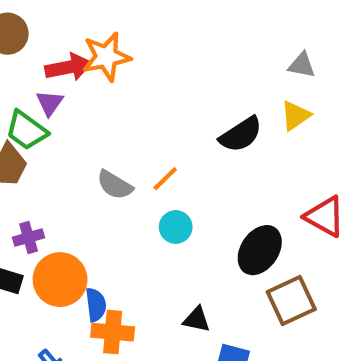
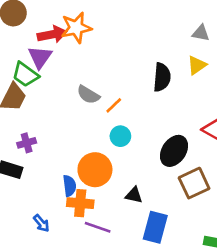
purple triangle: (50, 103) -> (40, 57), size x1.4
black semicircle: (241, 135) -> (162, 77), turned -52
gray semicircle: (115, 185) -> (88, 95), moved
orange circle: (60, 280) -> (95, 170), moved

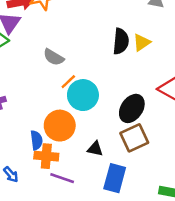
yellow triangle: (197, 65) -> (142, 42), moved
orange line: (114, 105) -> (68, 82), moved
cyan circle: (120, 136) -> (83, 95), size x1.6
brown square: (194, 183) -> (134, 138), moved

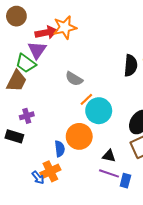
orange cross: (46, 156) -> (50, 171), moved, turned -30
purple line: (62, 178) -> (109, 173), moved
blue rectangle: (115, 178) -> (125, 181), size x0.6

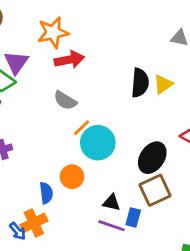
red arrow: (46, 33) -> (69, 60), moved
orange circle: (79, 136) -> (72, 177), size x0.7
blue rectangle: (125, 181) -> (133, 217), moved

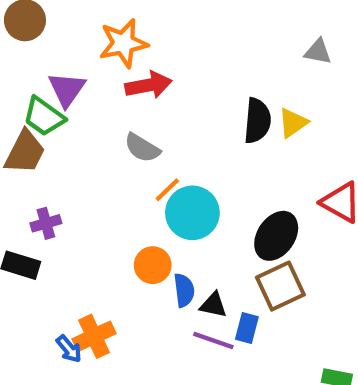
blue semicircle: (46, 193) -> (184, 290), moved

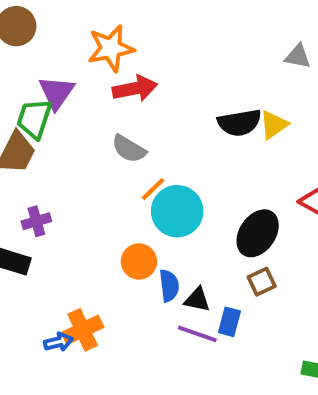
green trapezoid: (44, 117) -> (34, 119), turned 72
black semicircle: (257, 121) -> (239, 123), turned 75
brown square: (280, 286) -> (262, 282), size x0.6
blue arrow: (69, 349) -> (58, 342), turned -64

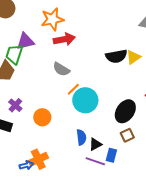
purple triangle: (56, 93) -> (25, 41), turned 42
purple cross: (36, 221) -> (15, 105), turned -32
orange circle: (139, 261) -> (42, 117), moved
black triangle: (197, 300) -> (95, 144), turned -40

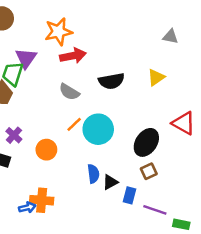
purple triangle: (25, 41) -> (26, 58), turned -42
black semicircle: (116, 56) -> (111, 81), moved
orange line: (73, 89) -> (74, 124), moved
orange cross: (38, 159) -> (42, 200), turned 30
purple line: (95, 161) -> (155, 210), moved

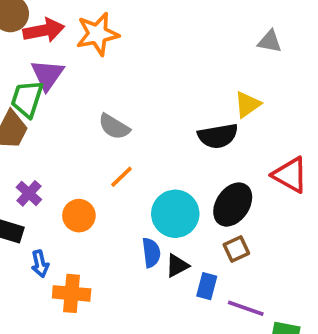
red arrow: (73, 56) -> (44, 30), moved
black semicircle: (111, 81) -> (218, 136), moved
cyan circle: (98, 129) -> (175, 214), moved
blue arrow: (27, 207) -> (40, 264), moved, turned 91

